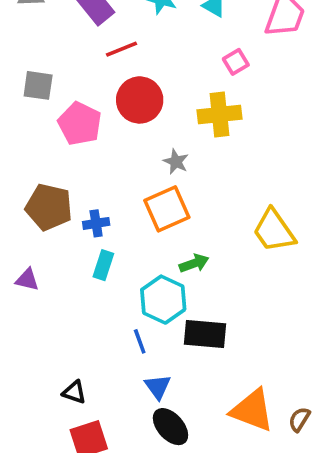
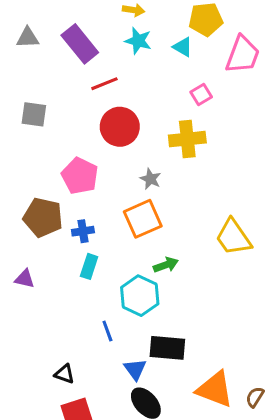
pink pentagon: (80, 124) -> (80, 176), moved
black rectangle: (205, 334) -> (167, 348), moved
blue line: (140, 341) -> (107, 331), moved

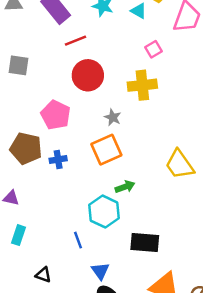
cyan rectangle: (89, 266) -> (19, 235), moved
black rectangle: (167, 348) -> (145, 243), moved

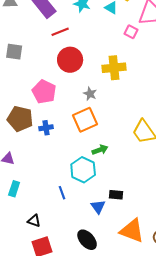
pink square: (154, 49) -> (131, 32), moved, turned -32
black rectangle: (145, 243) -> (116, 195), size x0.6
blue triangle: (100, 271) -> (98, 207), moved

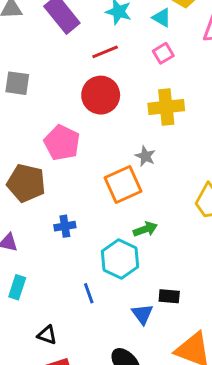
red line: (60, 32) -> (105, 52), moved
pink square: (131, 32) -> (163, 53), moved, turned 32
gray star: (90, 94) -> (145, 156), moved
blue cross: (46, 128) -> (65, 226), moved

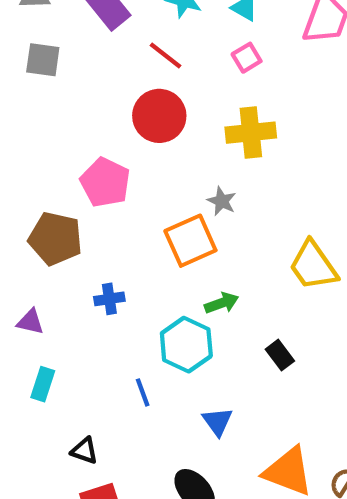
red line: (105, 52) -> (166, 56), turned 60
gray square: (17, 83) -> (43, 60), moved
black rectangle: (169, 296) -> (280, 355), moved, turned 48

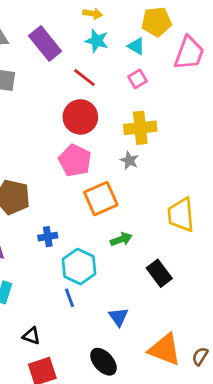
pink pentagon: (105, 182) -> (75, 160), moved
gray star: (222, 201) -> (129, 160), moved
yellow trapezoid: (313, 266) -> (181, 215), turned 30
cyan hexagon: (186, 345) -> (79, 267), moved
black rectangle: (280, 355) -> (159, 273), size x1.4

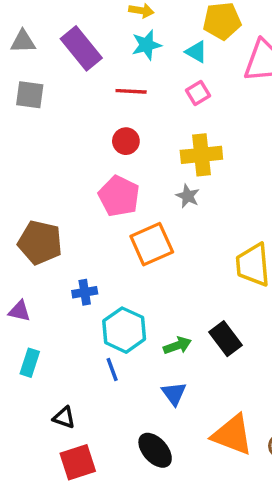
cyan star: (97, 41) -> (147, 45), turned -30
red line: (84, 78) -> (131, 91), turned -35
red circle: (80, 117) -> (126, 141), size x0.6
green arrow: (121, 239) -> (177, 345), moved

